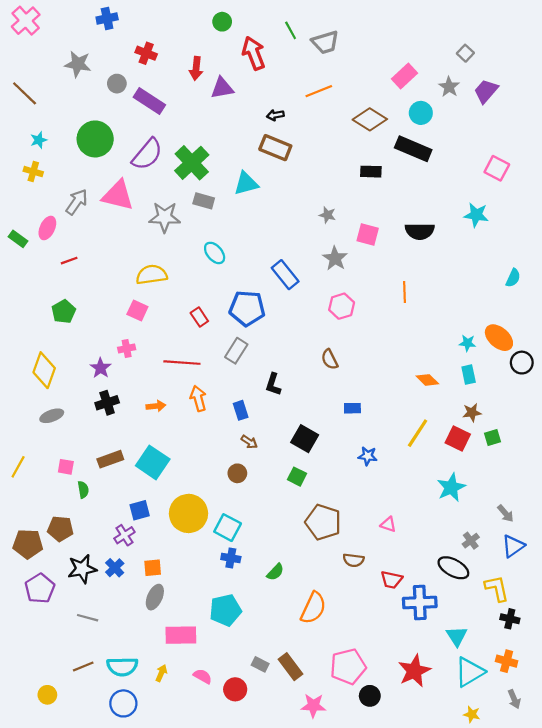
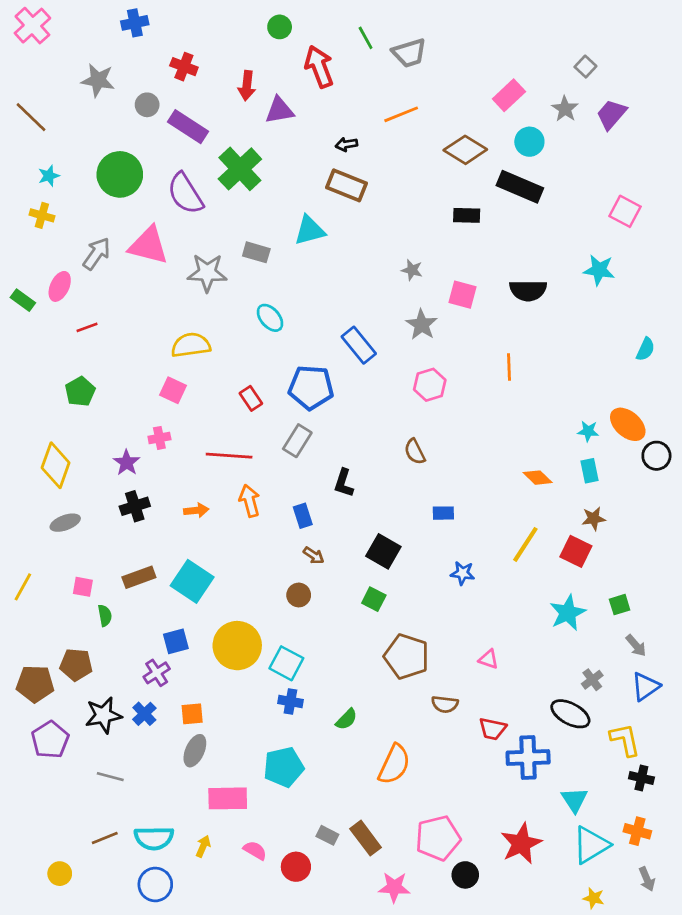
purple semicircle: (147, 154) -> (185, 194), turned 108
green cross: (192, 163) -> (240, 169), moved
green square: (492, 437) -> (620, 605), moved

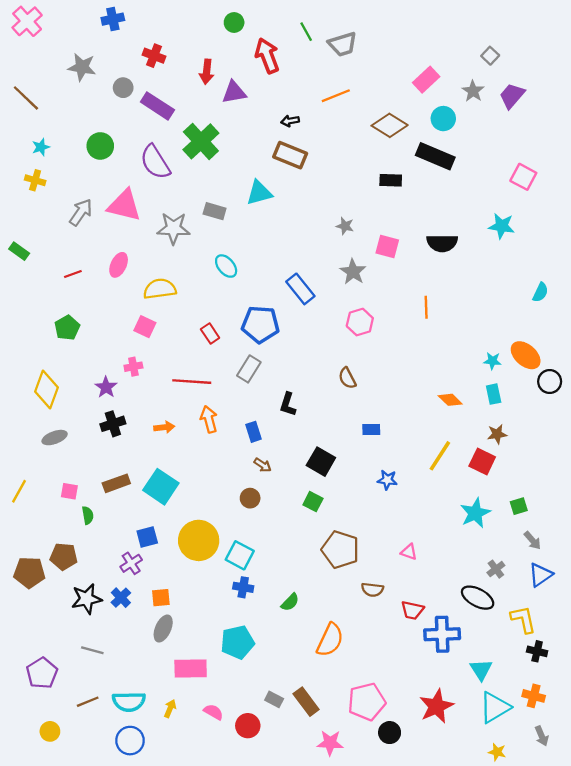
green circle: (120, 174) -> (100, 146), size x0.7
pink ellipse: (60, 286) -> (119, 265), moved
purple pentagon: (50, 740) -> (42, 673), moved

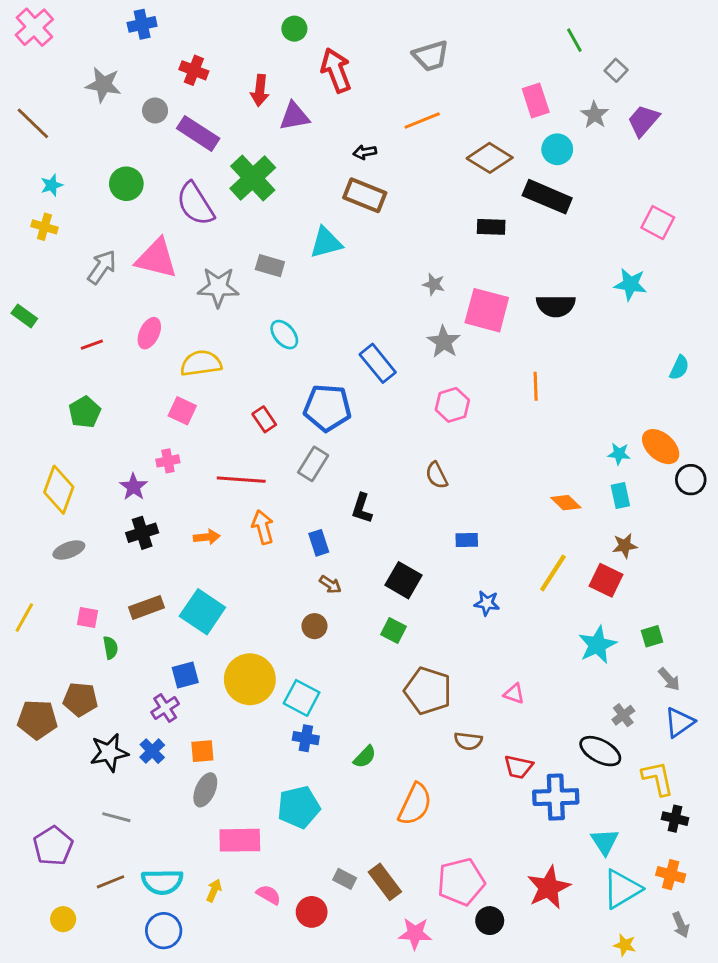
green line: (306, 32) -> (574, 40), moved
pink rectangle: (426, 80) -> (536, 100), turned -65
pink square: (387, 247) -> (487, 310), size x1.5

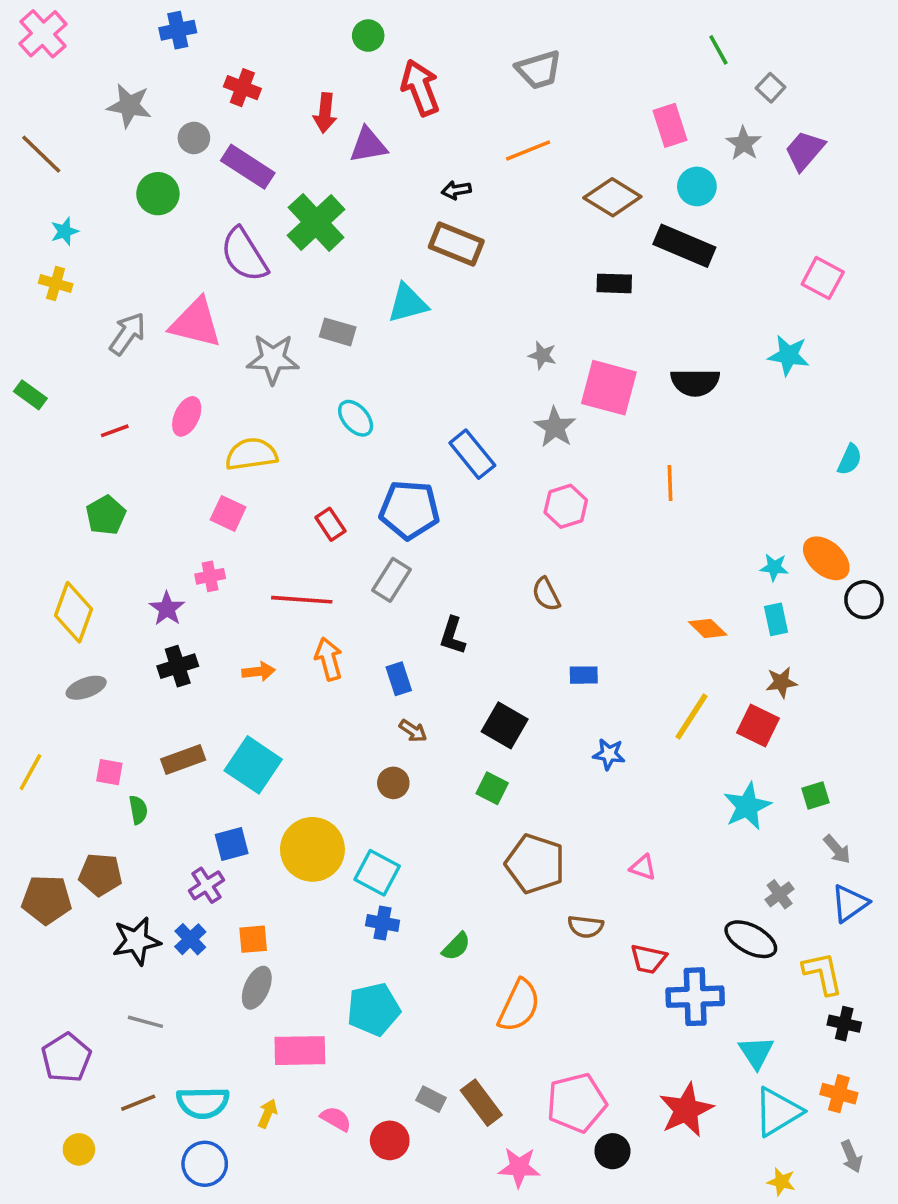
green circle: (126, 184) -> (158, 194), moved

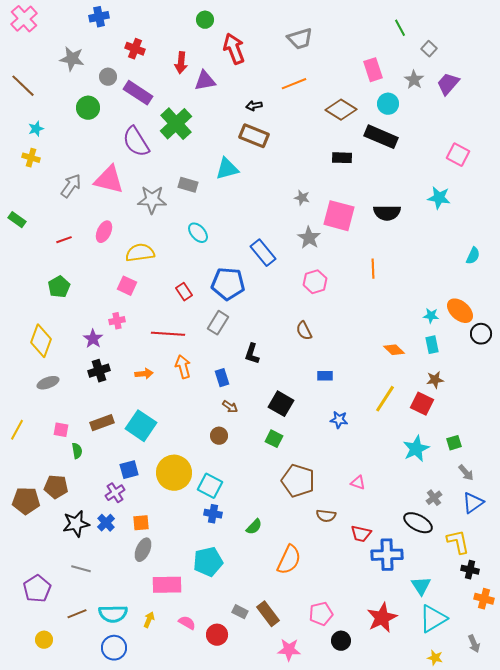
orange cross: (839, 1094) -> (484, 599), moved
pink pentagon: (577, 1103) -> (321, 614), size x0.7

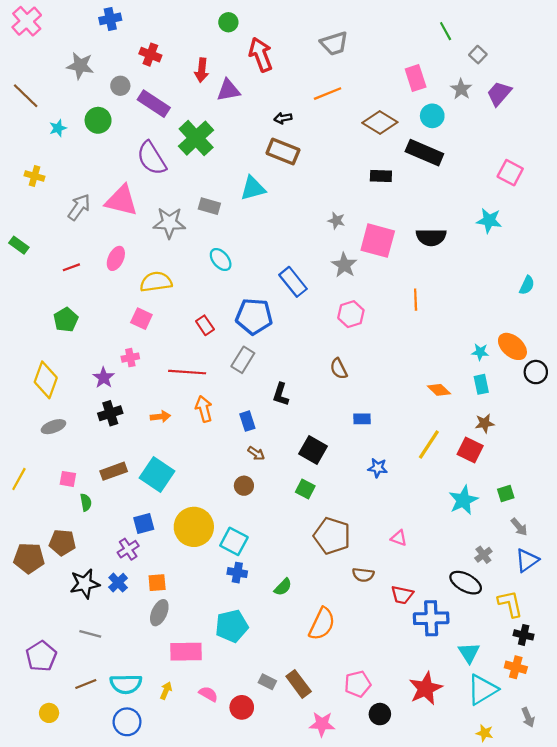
cyan star: (36, 129) -> (58, 128), moved
orange cross: (484, 599) -> (516, 667), moved

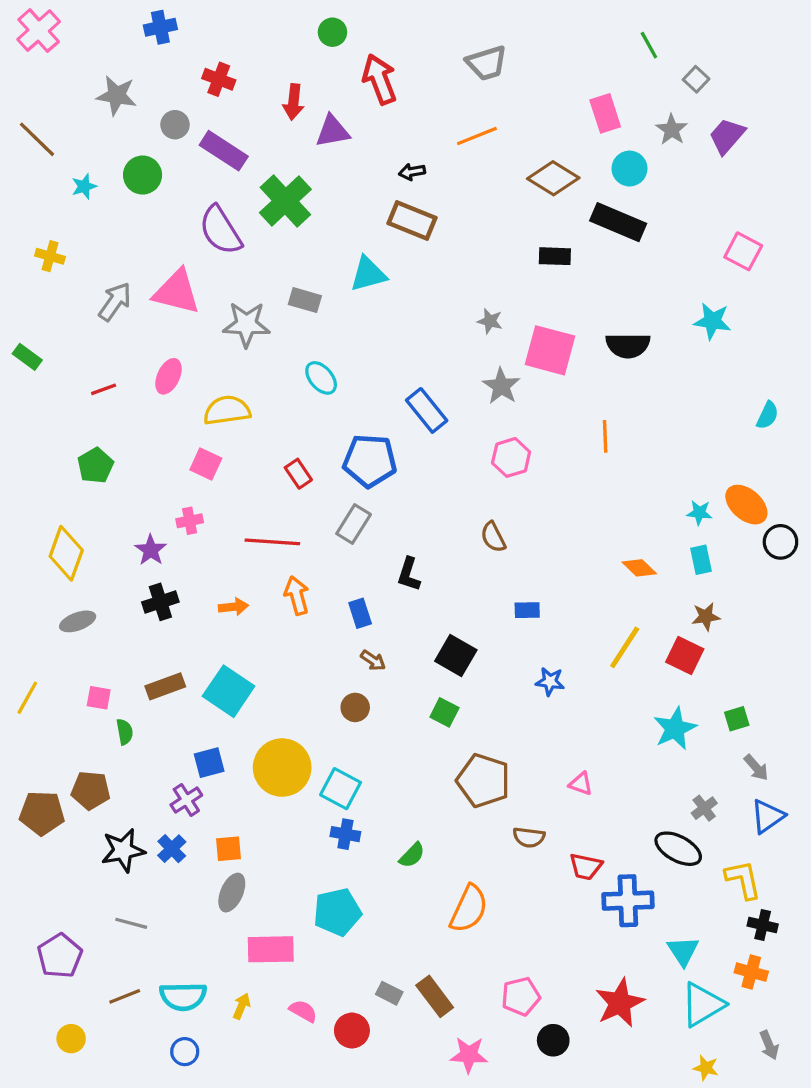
blue circle: (127, 722) -> (185, 1052), size x0.7

